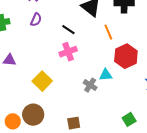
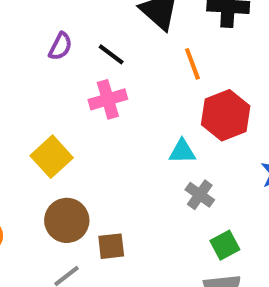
purple semicircle: (36, 20) -> (60, 46), moved
gray cross: (90, 85) -> (200, 195), moved
brown circle: (33, 115) -> (67, 220), moved

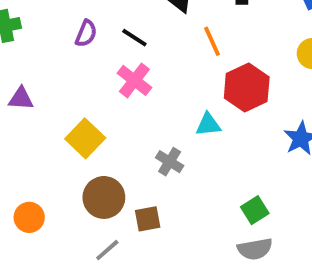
pink cross: (108, 99) -> (134, 80), turned -32
gray cross: (200, 195) -> (170, 162), moved

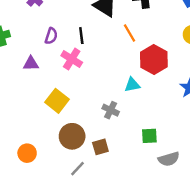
black line: (134, 38) -> (81, 36), turned 56
pink cross: (134, 80) -> (72, 59), moved
purple triangle: (21, 99) -> (31, 64), moved
green square: (255, 210) -> (149, 136), moved, turned 35

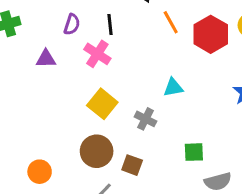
red hexagon: (154, 60) -> (211, 34), moved
yellow square: (57, 101) -> (102, 104), moved
brown square: (100, 147) -> (132, 165), turned 35

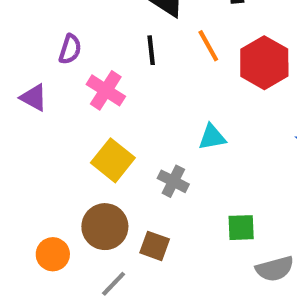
black line: (110, 24) -> (151, 50), moved
purple triangle: (46, 59) -> (34, 98), turned 30
orange circle: (40, 172) -> (53, 254), moved

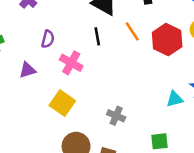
purple triangle: (34, 98) -> (27, 70), turned -42
cyan triangle: (212, 137) -> (175, 99), moved
yellow square: (113, 160) -> (62, 103), moved

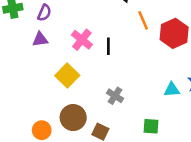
black line: (97, 36) -> (108, 46), moved
purple semicircle: (48, 39) -> (44, 13), moved

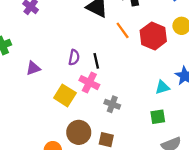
purple semicircle: (44, 13) -> (74, 57), moved
pink cross: (82, 40) -> (89, 83), moved
green square: (151, 126) -> (158, 117), moved

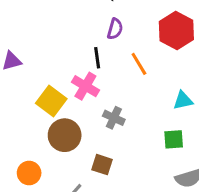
orange line: (123, 30) -> (139, 64), moved
purple semicircle: (74, 57) -> (115, 29), moved
brown circle: (79, 132) -> (65, 135), moved

